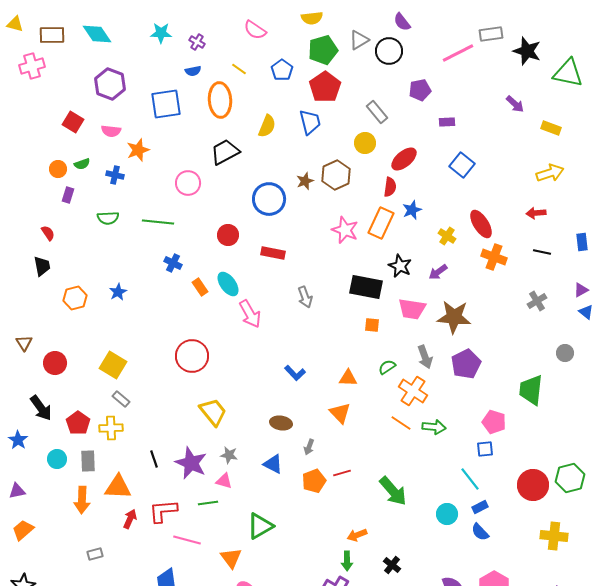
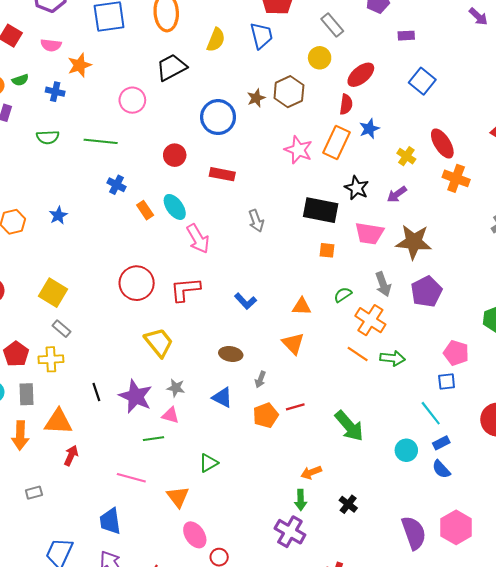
red L-shape: (163, 511) -> (185, 289), moved
green triangle: (260, 526) -> (209, 463), size x0.7

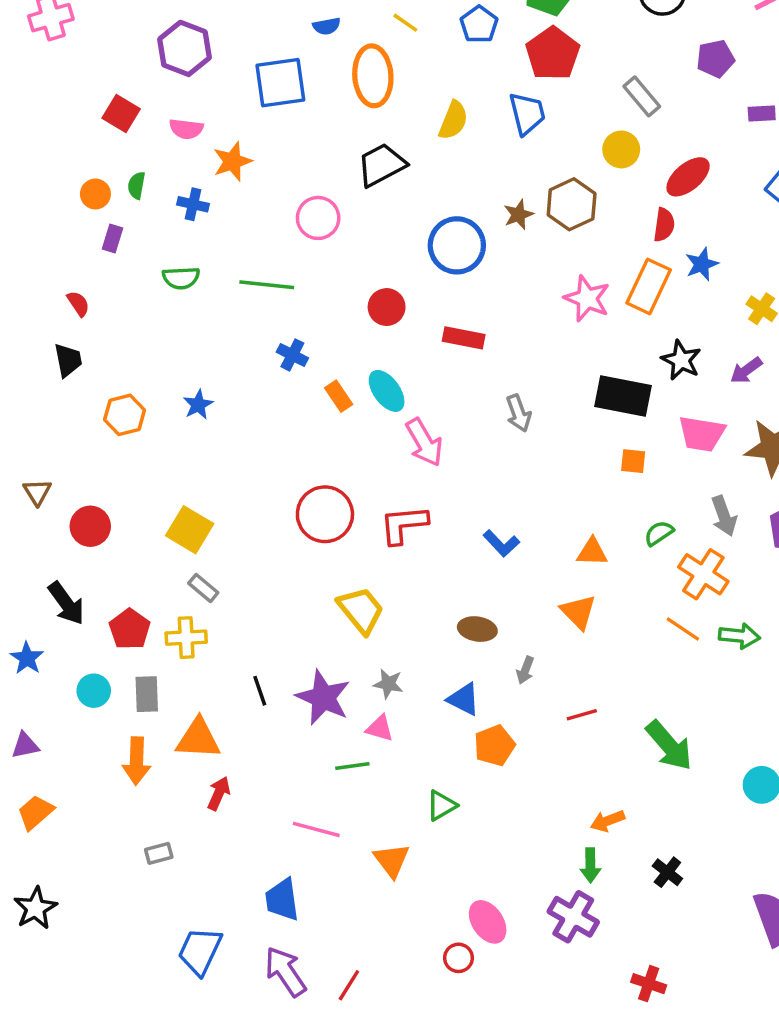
green semicircle: (20, 80) -> (137, 185), turned 119
orange pentagon: (266, 415) -> (494, 745), moved
pink ellipse: (195, 535) -> (488, 922), moved

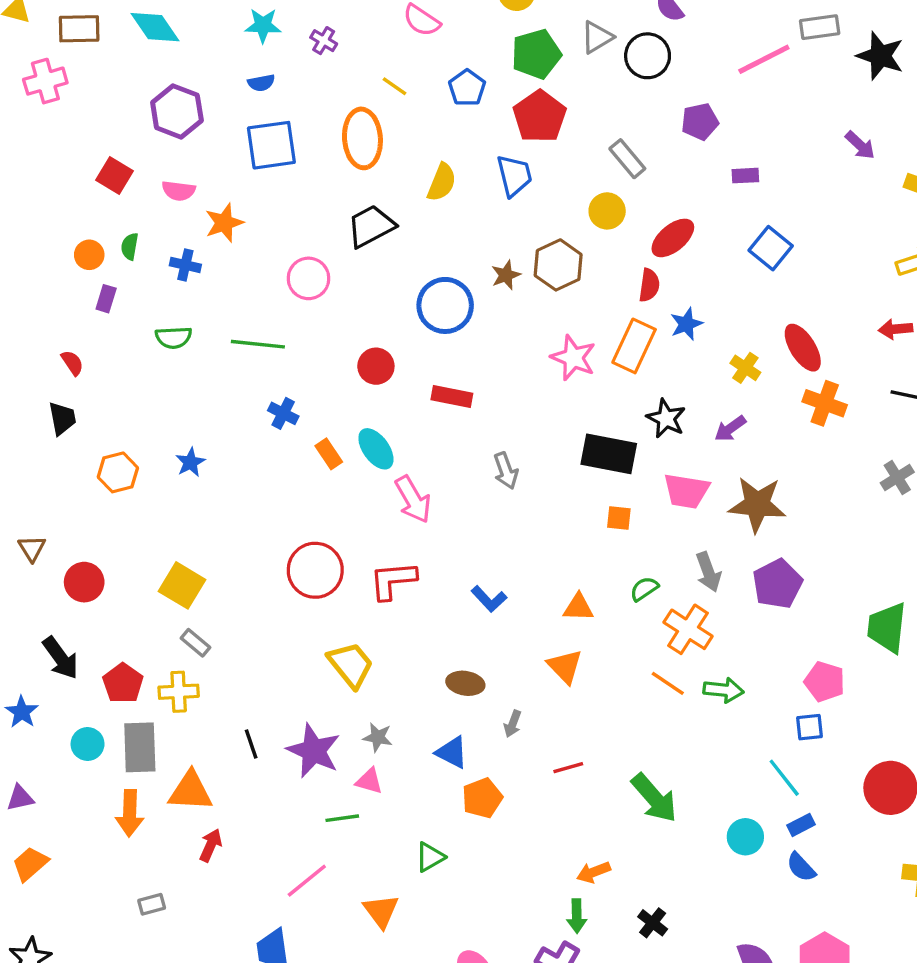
blue semicircle: (327, 26) -> (261, 83), moved
gray rectangle: (147, 694) -> (140, 747), size x1.4
pink line: (316, 829) -> (307, 881), turned -54

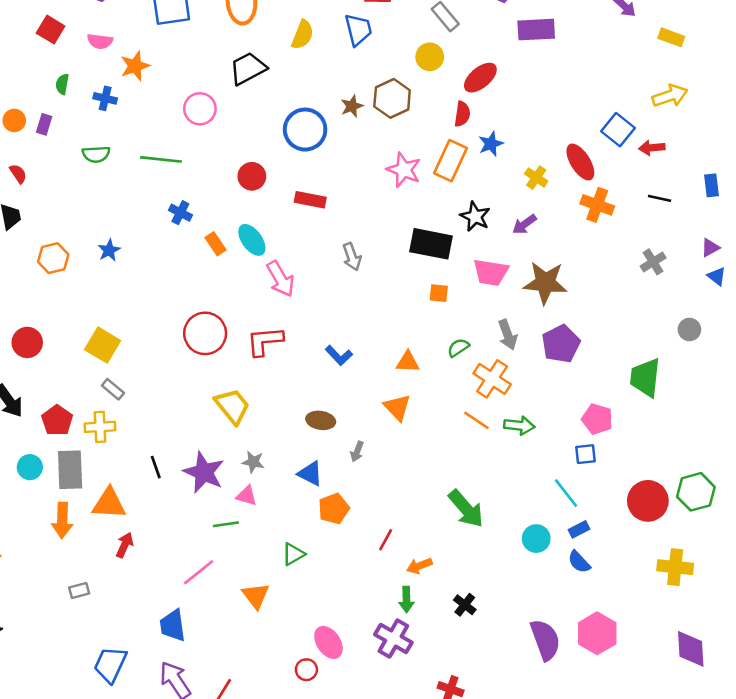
purple rectangle: (745, 176) -> (536, 30), size x1.8
blue square: (771, 248) -> (618, 130), moved
orange circle: (89, 255) -> (14, 120), moved
red line: (568, 768) -> (386, 540), moved, turned -45

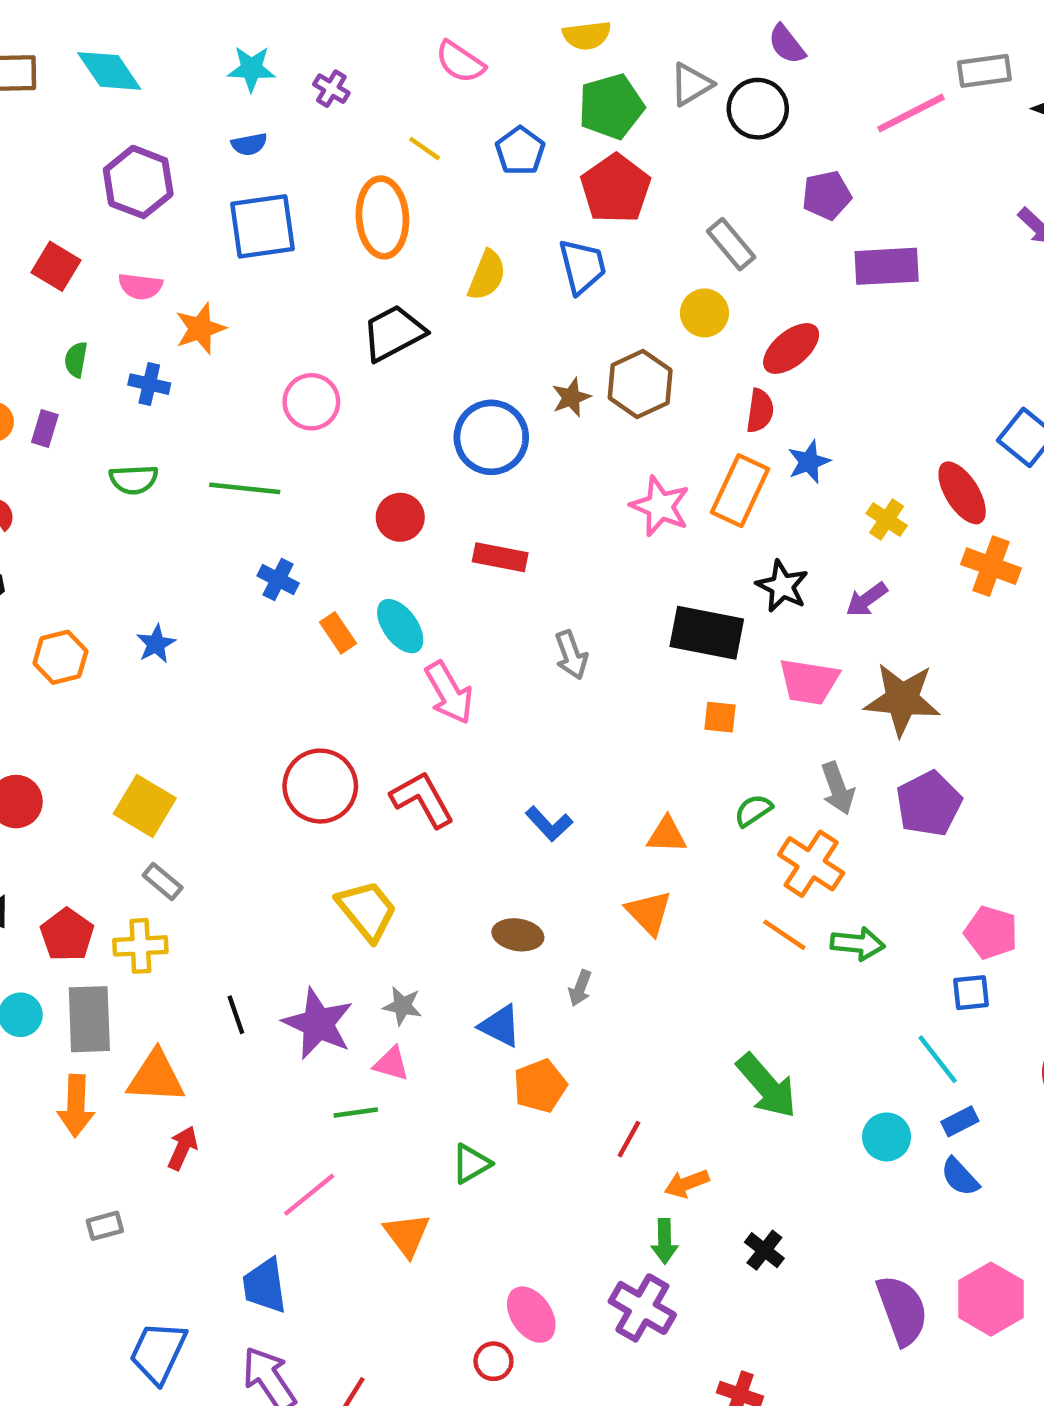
red L-shape: (265, 341) -> (422, 799), turned 66

